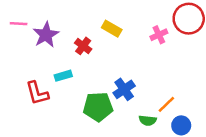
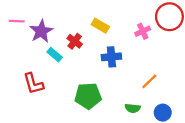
cyan rectangle: (63, 76) -> (55, 55), moved, turned 56
blue cross: (124, 89) -> (111, 57), moved, turned 30
orange line: (166, 104) -> (149, 81), moved

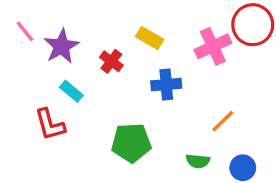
pink line: (17, 21) -> (25, 31), turned 48
pink cross: (143, 31) -> (213, 46), size x1.5
cyan rectangle: (55, 55) -> (71, 91), moved

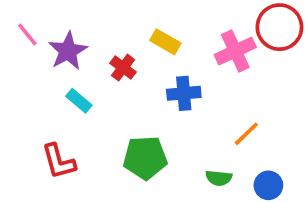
red L-shape: (50, 124) -> (59, 161), moved

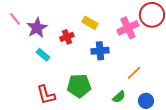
red cross: (123, 68) -> (67, 37), turned 32
red L-shape: (59, 161) -> (46, 95), moved
green semicircle: (219, 178) -> (119, 97), turned -48

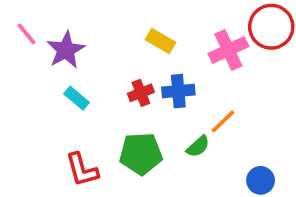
red cross: (67, 37) -> (141, 93), moved
orange line: (134, 73) -> (223, 121), moved
green semicircle: (119, 97) -> (198, 146), moved

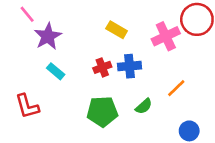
pink line: (26, 34) -> (27, 14), moved
orange line: (223, 121) -> (176, 88), moved
red L-shape: (82, 170) -> (27, 106), moved

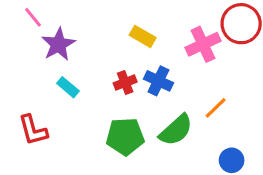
blue cross: (130, 66) -> (158, 81), turned 30
green semicircle: (144, 106) -> (176, 130), size x1.6

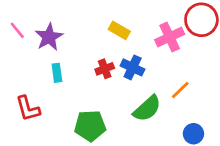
pink line: (33, 17) -> (17, 30), moved
cyan rectangle: (68, 87) -> (57, 73), turned 42
green pentagon: (125, 136) -> (90, 126), moved

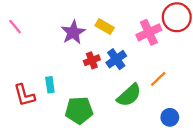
purple star: (49, 37) -> (73, 32), moved
blue cross: (133, 67) -> (116, 59), turned 30
cyan rectangle: (57, 73) -> (50, 85), moved

